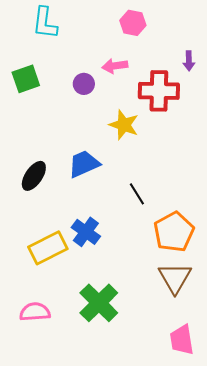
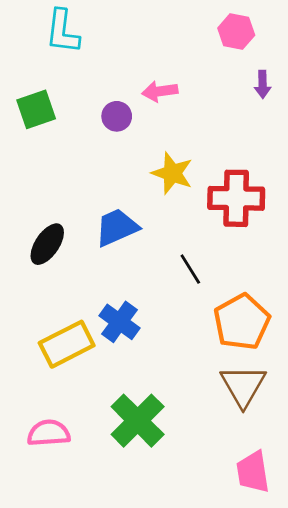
pink hexagon: (133, 23) -> (236, 32), moved
red cross: (159, 91) -> (236, 198), moved

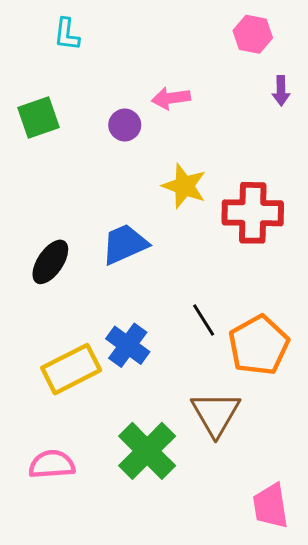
cyan L-shape: (63, 32) -> (67, 34), size x0.7
black line: (190, 269) -> (204, 320), moved
brown triangle: (243, 386) -> (216, 414), moved

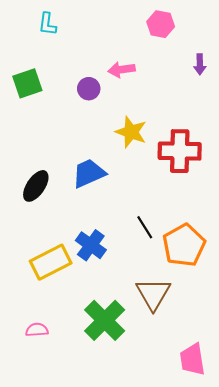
pink hexagon: (253, 34) -> (161, 24), moved
pink semicircle: (52, 464) -> (37, 330), size x0.7

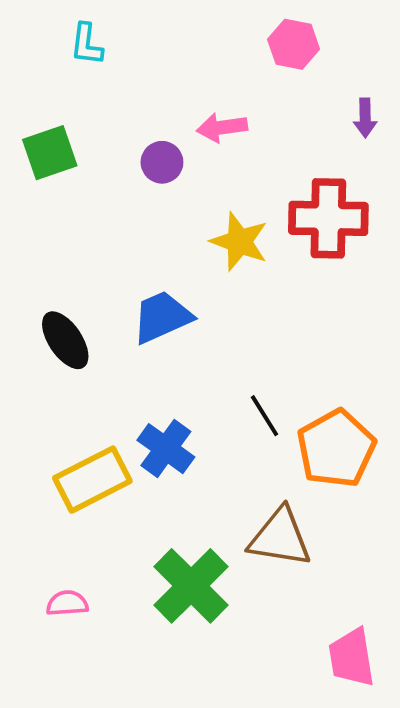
red cross: (180, 151) -> (328, 218), moved
black ellipse: (36, 186) -> (65, 340), turned -68
brown triangle: (153, 294) -> (280, 538), turned -51

